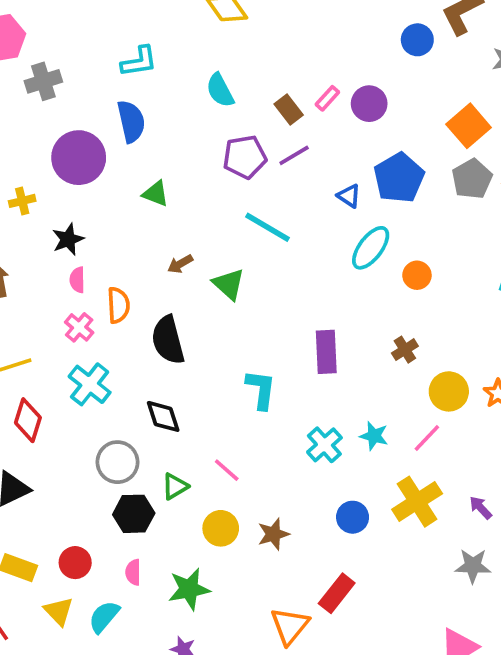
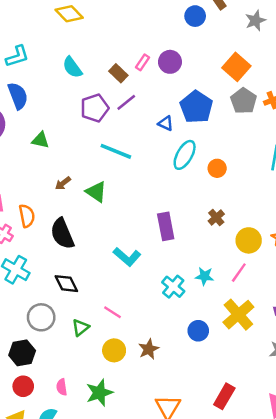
cyan L-shape: (261, 389) -> (127, 257), turned 132
black hexagon: (134, 514) -> (22, 353), moved
red rectangle: (337, 593) -> (224, 396), moved

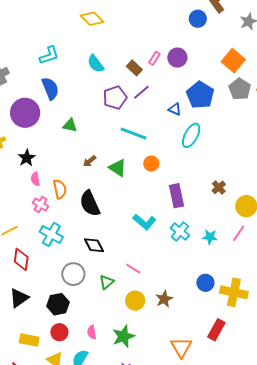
orange circle: (217, 168) -> (151, 164), moved
cyan cross: (173, 287) -> (180, 232), moved
yellow cross: (238, 315) -> (234, 292), moved, turned -36
red rectangle: (224, 396) -> (216, 330), moved

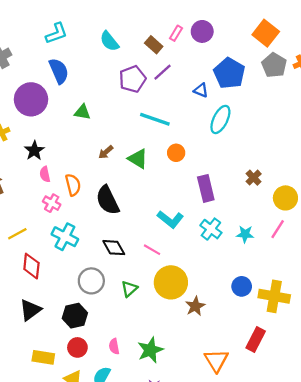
pink line: (133, 269) -> (152, 250), moved
yellow circle: (135, 301) -> (171, 282), moved, size x1.5

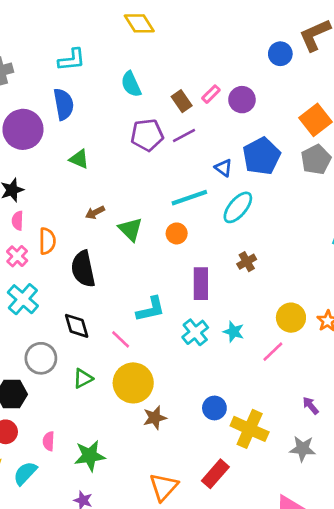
cyan line: (155, 119) -> (189, 198), moved, turned -52
brown cross: (254, 178) -> (247, 262), moved
cyan L-shape: (170, 219) -> (151, 309), turned -65
cyan star: (245, 234) -> (234, 332), moved

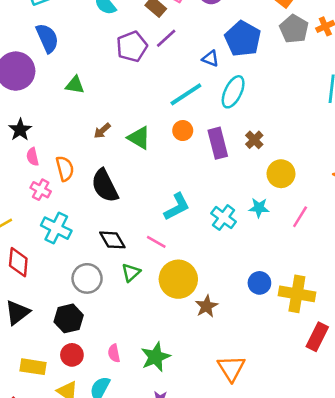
purple rectangle: (201, 284) -> (218, 143), moved
yellow circle: (291, 318) -> (281, 174), moved
green triangle: (83, 378) -> (131, 272), moved
red rectangle: (215, 474) -> (317, 337), moved

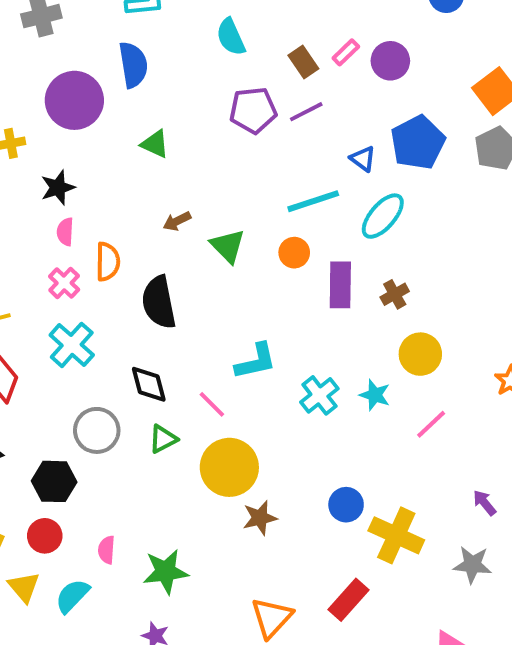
red rectangle: (317, 337) -> (348, 600), moved

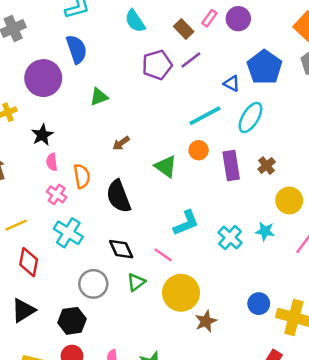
green triangle: (155, 144) -> (99, 97), turned -36
green triangle: (228, 246) -> (166, 166), moved

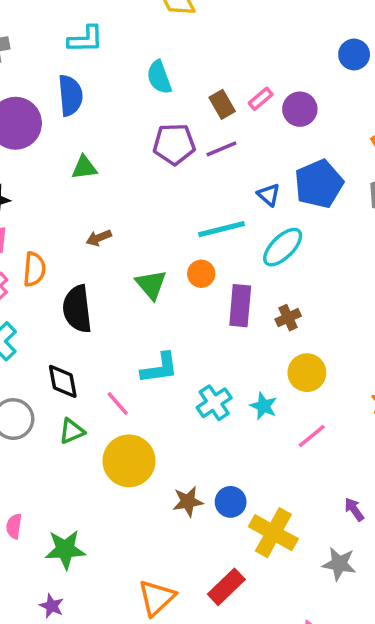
brown star: (206, 321) -> (188, 502), moved

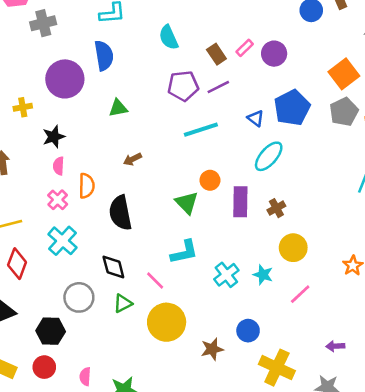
cyan line: (222, 229) -> (201, 130), moved
green triangle: (151, 285) -> (187, 203), moved
blue circle: (231, 502) -> (248, 331), moved
purple arrow: (354, 509) -> (335, 346), turned -54

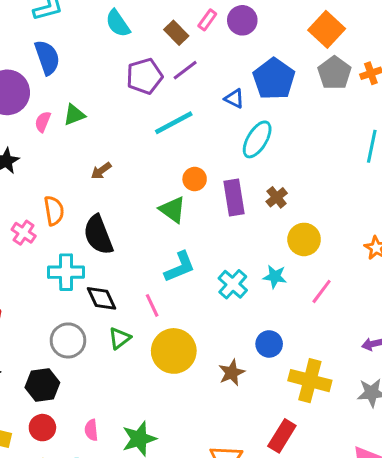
pink semicircle: (59, 166) -> (43, 122), moved, turned 30
cyan cross: (63, 241) -> (66, 272), moved, turned -32
pink line: (155, 280) -> (152, 305), turned 30

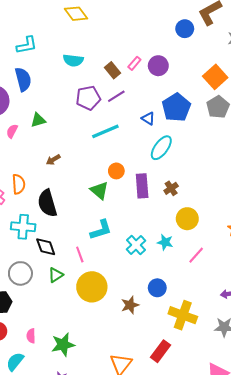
cyan semicircle: (118, 23) -> (73, 60), turned -54
pink semicircle: (43, 122) -> (12, 131), moved

